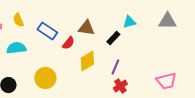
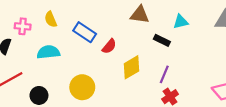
brown triangle: (86, 28) -> (140, 15), moved
black rectangle: (113, 38) -> (162, 40), turned 72

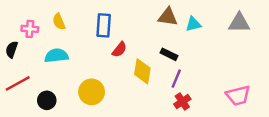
brown triangle: (140, 15) -> (168, 17), moved
blue rectangle: (85, 32) -> (104, 25), moved, turned 60
black rectangle: (162, 40) -> (169, 54), moved
yellow diamond: (131, 67) -> (142, 71), turned -50

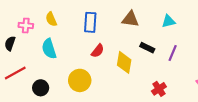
brown triangle: (168, 17) -> (130, 19), moved
red semicircle: (119, 50) -> (98, 51), moved
cyan semicircle: (56, 56) -> (49, 49), turned -102
purple line: (176, 79) -> (173, 53), moved

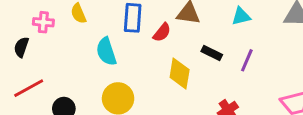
cyan semicircle: (49, 49) -> (106, 52), moved
red semicircle: (98, 51) -> (162, 32), moved

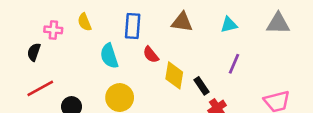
red semicircle: (162, 32) -> (151, 55), moved, turned 102
black rectangle: (212, 53) -> (202, 86), moved, turned 30

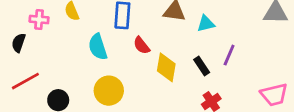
cyan triangle: (229, 25) -> (206, 24), moved
black rectangle: (202, 86) -> (202, 66), moved

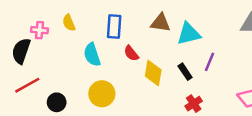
cyan triangle: (206, 24) -> (189, 34), size x1.5
black semicircle: (19, 43) -> (21, 51), size x1.5

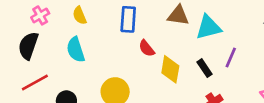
pink cross: (39, 30) -> (40, 15), moved, turned -35
cyan semicircle: (92, 55) -> (76, 50), moved

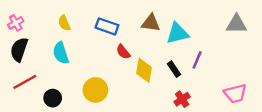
pink cross: (40, 15) -> (16, 23), moved
blue rectangle: (128, 19) -> (107, 26), turned -75

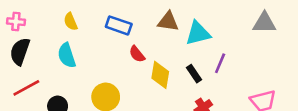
pink cross: (16, 23) -> (16, 22), turned 35

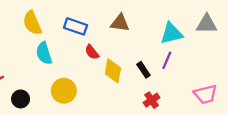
yellow semicircle: (71, 22) -> (32, 23), size x1.5
cyan triangle: (198, 33) -> (171, 33), moved
cyan semicircle: (67, 55) -> (44, 53), moved

